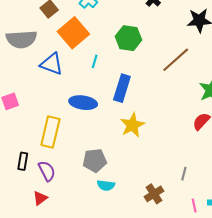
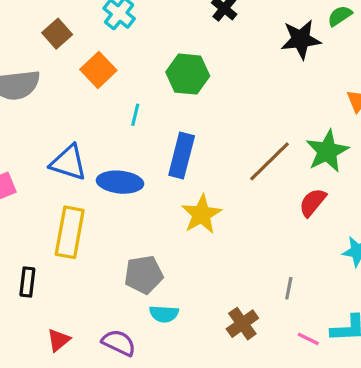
orange square: (73, 33) -> (98, 70), size x0.7
brown line: (176, 60) -> (269, 161), moved
blue triangle: (52, 64) -> (68, 163), moved
purple semicircle: (47, 171) -> (119, 343), moved, turned -35
pink line: (194, 205) -> (308, 339), turned -48

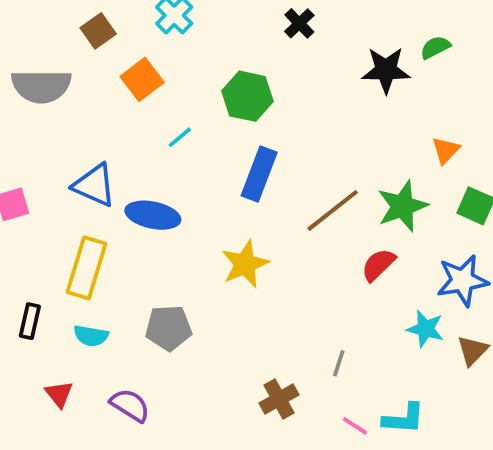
cyan line: (135, 115) -> (180, 137), turned 30
blue rectangle: (182, 156) -> (259, 174), moved
cyan semicircle: (164, 314) -> (91, 336), moved
red triangle: (59, 340) -> (59, 394), turned -35

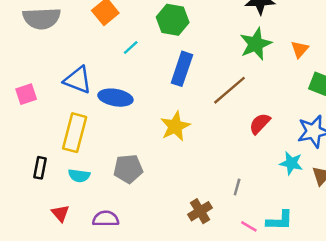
green star: (402, 206) -> (256, 44), moved
purple semicircle: (130, 405) -> (106, 219), turned -30

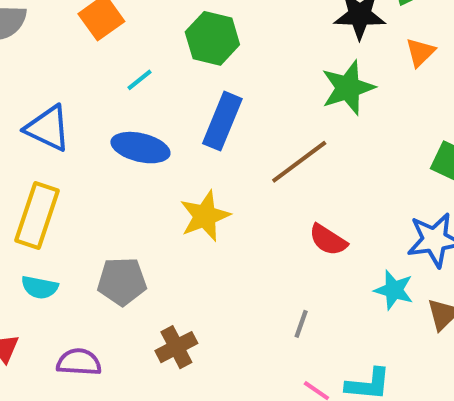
orange triangle: (300, 49) -> (420, 52), moved
blue ellipse: (115, 98) -> (140, 148), moved
red semicircle: (260, 124) -> (328, 240), moved, turned -105
brown cross: (200, 211) -> (176, 347), moved

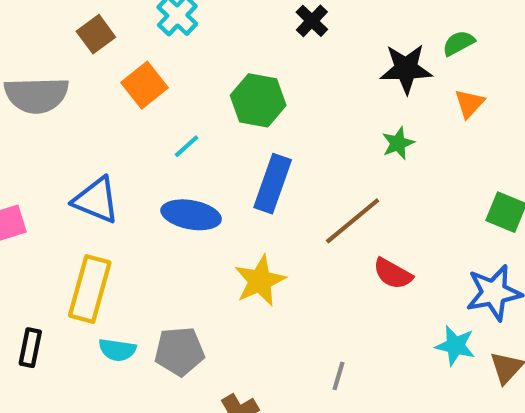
green star: (348, 88) -> (398, 143), size x0.6
red semicircle: (328, 240) -> (393, 274), moved
cyan semicircle: (40, 287) -> (117, 350), moved
gray line: (301, 324) -> (338, 376), moved

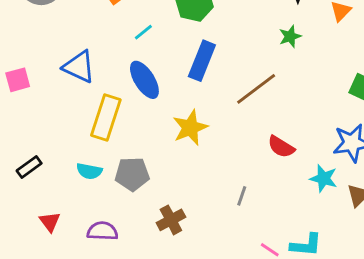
blue ellipse: (191, 215) -> (144, 80), turned 45
red semicircle: (393, 274) -> (281, 147), moved
yellow rectangle: (90, 289) -> (106, 118), moved
black rectangle: (30, 348) -> (29, 167), turned 40

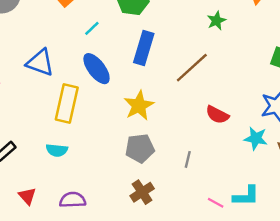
gray pentagon: (132, 174) -> (140, 148), moved
brown cross: (171, 220) -> (142, 192), moved

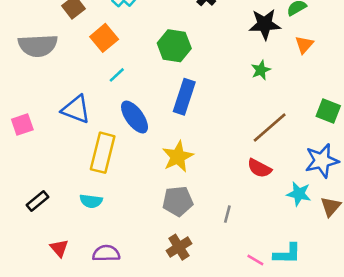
cyan line: (92, 28) -> (117, 75), moved
brown line: (192, 68) -> (270, 127), moved

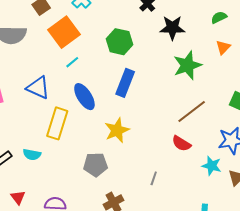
black star: (265, 24) -> (172, 28), moved
orange square: (104, 38) -> (64, 32), size x1.4
green star: (261, 70) -> (187, 65), size x1.8
cyan semicircle: (91, 201) -> (32, 154), moved
gray pentagon: (178, 201) -> (95, 165), moved

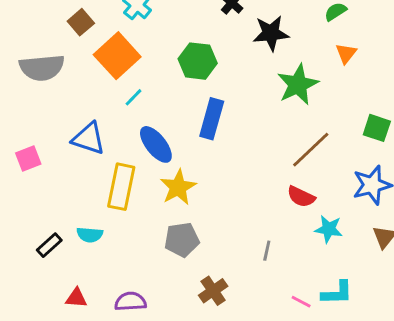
yellow star: (117, 130) -> (178, 187), moved
cyan star: (212, 166) -> (329, 229), moved
red triangle: (18, 197) -> (76, 298), turned -42

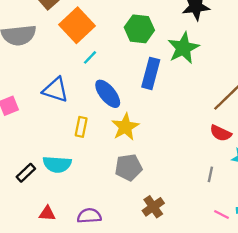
green star: (298, 85) -> (183, 48), moved
yellow rectangle: (121, 187) -> (81, 127), size x0.6
cyan semicircle: (90, 235) -> (57, 164), size x1.4
gray line: (267, 251) -> (210, 174), moved

